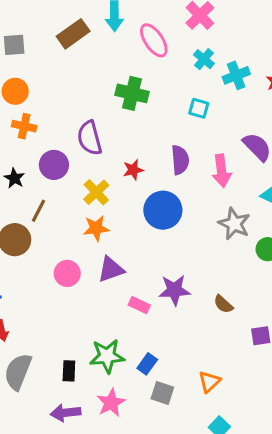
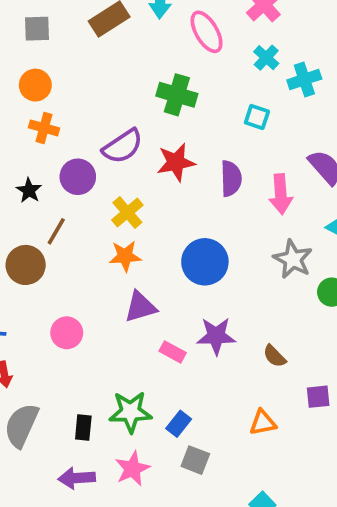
purple semicircle: (90, 138) -> (123, 146), turned -112
red star: (133, 170) -> (176, 162), moved, size x1.5
blue circle: (163, 210) -> (205, 262), moved
pink circle: (67, 273) -> (67, 333), moved
orange triangle: (209, 382) -> (263, 423), moved, turned 30

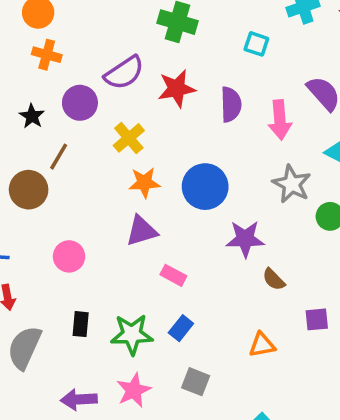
orange star: (125, 256) -> (144, 183), moved
purple star: (216, 336) -> (245, 239), moved
blue rectangle: (179, 424) -> (181, 328), moved
black rectangle: (83, 428) -> (81, 324), moved

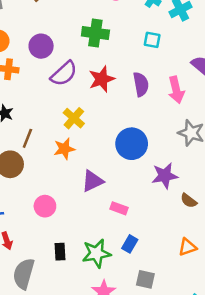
purple circle: (80, 103) -> (41, 46), moved
orange star: (144, 183) -> (64, 149), moved

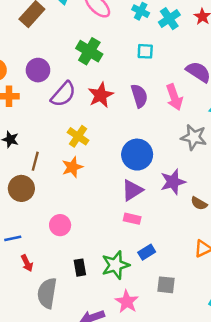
green cross: (95, 33) -> (89, 51), turned 30
purple triangle: (92, 181) -> (132, 190), moved
blue rectangle: (130, 244) -> (147, 252), turned 35

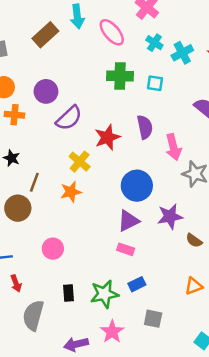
green cross: (89, 51) -> (120, 76), moved, turned -35
red star: (101, 95) -> (107, 137), moved
pink arrow: (174, 97) -> (173, 147), moved

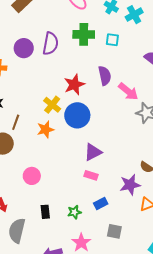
purple semicircle: (69, 118) -> (50, 44), moved, turned -35
pink arrow: (173, 147) -> (128, 91), turned -35
blue circle: (137, 186) -> (77, 115), moved
purple star: (170, 216) -> (130, 185), moved
green star: (104, 294) -> (74, 212), size x0.6

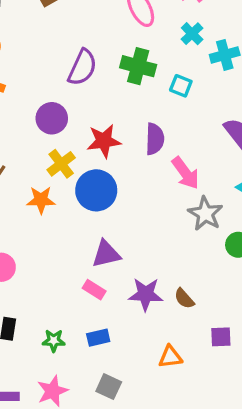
purple circle: (24, 48) -> (52, 118), moved
purple star: (130, 185) -> (146, 294), moved

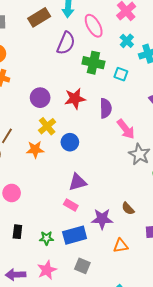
purple semicircle: (82, 67) -> (66, 43), moved
red star: (104, 141) -> (75, 99), moved
blue circle: (96, 190) -> (70, 142), size x0.7
purple star: (146, 294) -> (102, 219), moved
blue rectangle: (98, 338) -> (75, 235), size x1.6

